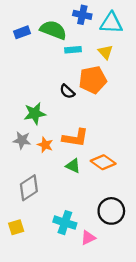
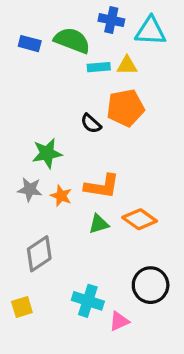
blue rectangle: (22, 32) -> (30, 44), turned 35
yellow triangle: (105, 52) -> (127, 66), moved, turned -49
green triangle: (73, 166) -> (99, 224), turned -42

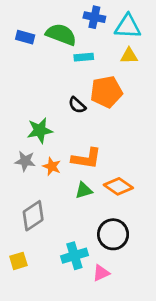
yellow triangle: (127, 66) -> (129, 56), moved
black circle: (151, 285) -> (113, 234), moved
cyan cross: (88, 301) -> (74, 256), turned -35

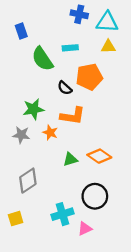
green semicircle: (61, 34) -> (42, 59), moved, turned -145
blue rectangle: (25, 37) -> (21, 31), turned 56
orange L-shape: (86, 158) -> (73, 116), moved
orange star: (52, 166) -> (50, 133), moved

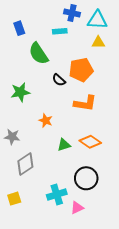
cyan rectangle: (70, 48) -> (60, 31), moved
green star: (33, 109) -> (20, 92), moved
orange L-shape: (73, 116) -> (85, 103), moved
gray star: (21, 135) -> (12, 137), moved

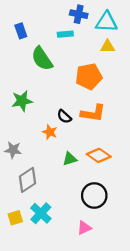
black semicircle: (59, 80) -> (64, 117), moved
cyan cross: (57, 195) -> (41, 213), moved, turned -30

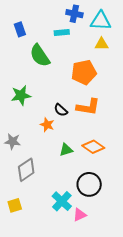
cyan cross: (41, 213) -> (62, 201), moved

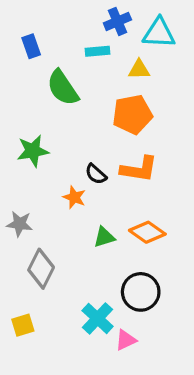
blue cross: (74, 14) -> (117, 21), turned -35
yellow triangle: (102, 44) -> (139, 70), moved
gray diamond: (26, 170) -> (41, 269), turned -30

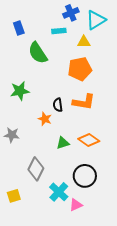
cyan triangle: (159, 33) -> (96, 20), turned -35
black semicircle: (96, 174) -> (58, 105), turned 40
gray diamond: (41, 269) -> (36, 169), moved

